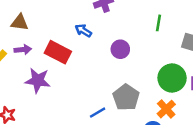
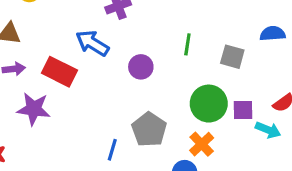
green line: (158, 23) -> (187, 44), moved
blue arrow: (83, 31) -> (92, 43), size x1.5
blue line: (98, 113) -> (112, 150), turned -42

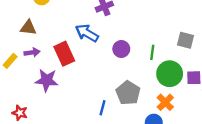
green line: (187, 44) -> (152, 52), moved
red rectangle: (59, 72) -> (64, 54), turned 40

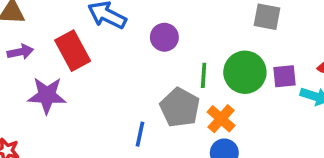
green line: (152, 52) -> (204, 75), moved
orange cross: (165, 102) -> (221, 119), moved

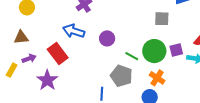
green line: (204, 75) -> (132, 56), turned -56
purple star: (47, 95) -> (47, 80), turned -30
orange cross: (221, 119) -> (157, 78), moved

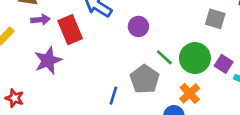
purple square: (176, 50) -> (224, 64), turned 32
purple arrow: (29, 59) -> (40, 20), moved

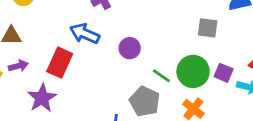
purple arrow: (40, 20) -> (18, 66), moved
red rectangle: (70, 30) -> (60, 63), turned 56

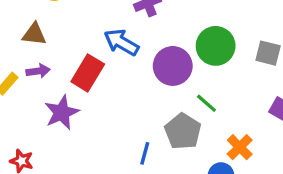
purple circle: (130, 48) -> (173, 66), size x1.5
green circle: (193, 71) -> (216, 46), moved

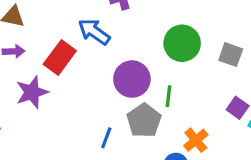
purple circle: (173, 66) -> (132, 79), moved
green line: (206, 103) -> (168, 96), turned 50

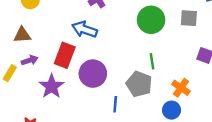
purple circle: (132, 79) -> (93, 74), moved

